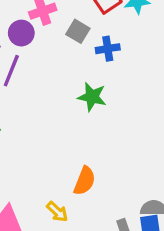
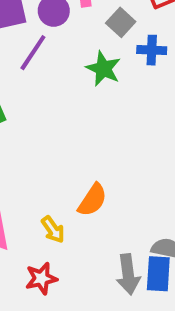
green star: (92, 97) -> (103, 69), moved

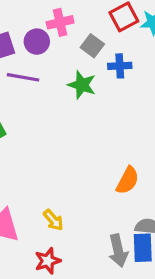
purple line: (33, 53) -> (23, 77), turned 72
orange semicircle: (92, 200) -> (128, 180), moved

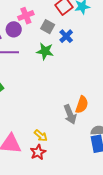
blue cross: (120, 66) -> (66, 36), turned -32
gray arrow: (118, 251) -> (70, 114), moved
red star: (48, 261) -> (38, 152), moved

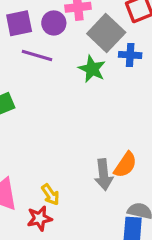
gray square: (48, 27) -> (106, 33), size x1.6
blue cross: (66, 36) -> (130, 55), turned 32

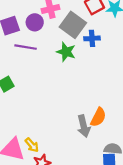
yellow arrow: (50, 195) -> (32, 145), moved

